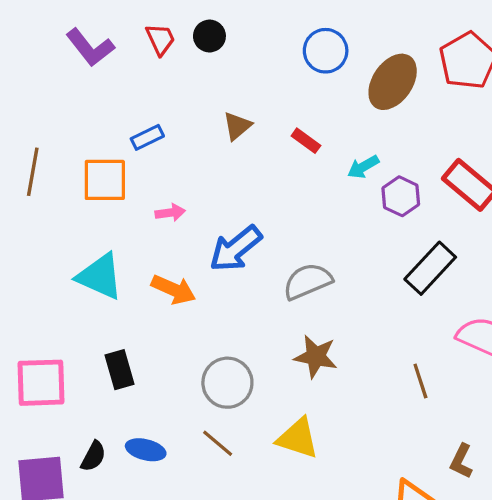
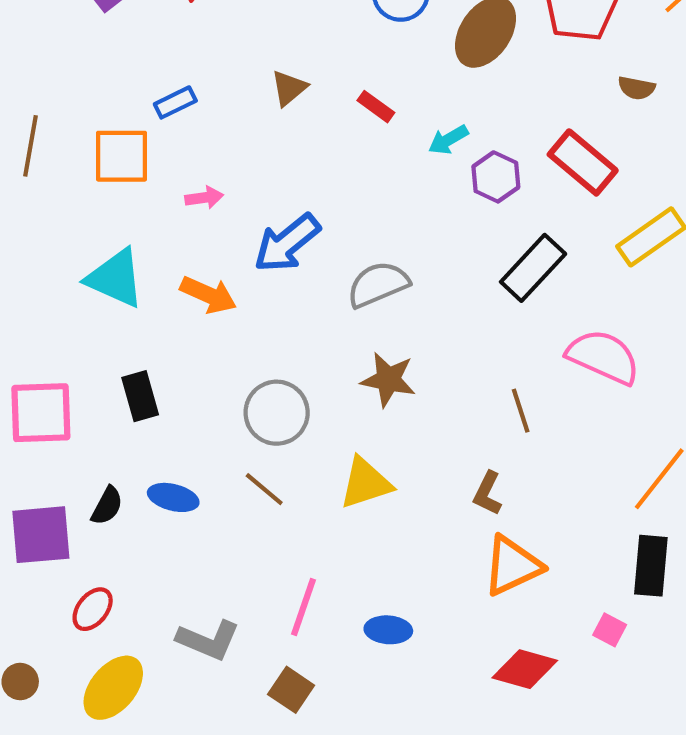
yellow triangle: (298, 438) -> (366, 483), turned -36
brown L-shape: (461, 461) -> (488, 493), moved

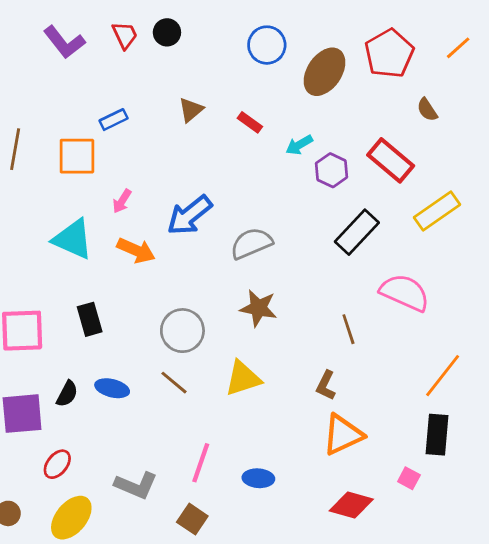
brown semicircle: (636, 88) -> (427, 110), turned 45
pink arrow: (204, 198) -> (122, 201), moved, turned 130

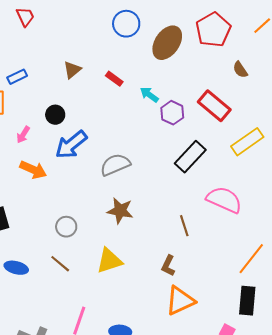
black circle: (167, 32) -> (55, 115), moved
cyan arrow: (299, 145) -> (149, 95), turned 66
gray circle: (182, 331) -> (66, 227), size x0.7

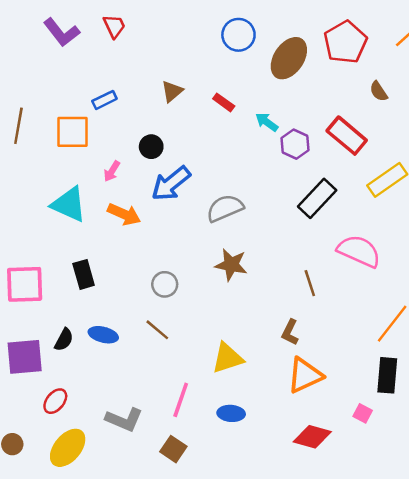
yellow triangle: (109, 261) -> (227, 358), moved

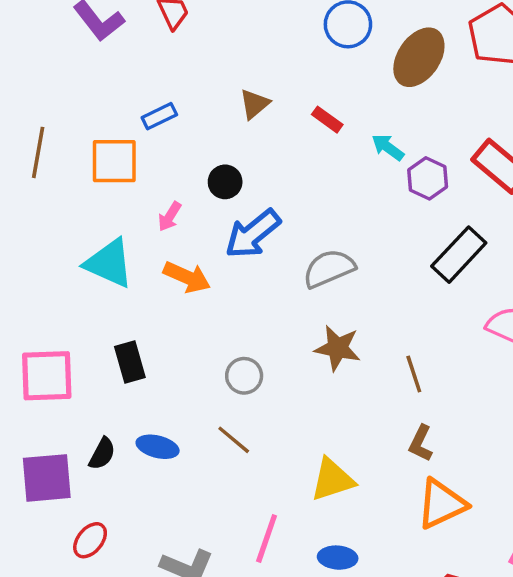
brown line: (310, 283) -> (414, 374), moved

